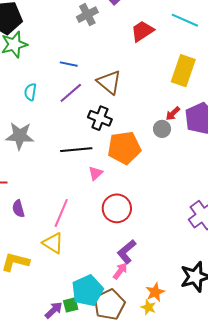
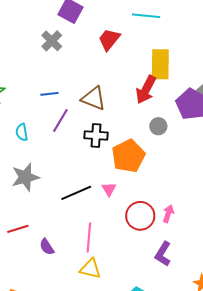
red arrow: (173, 114) -> (146, 90), moved, size x1.8
black line: (76, 150) -> (76, 193), moved
pink arrow: (120, 271) -> (168, 214), moved

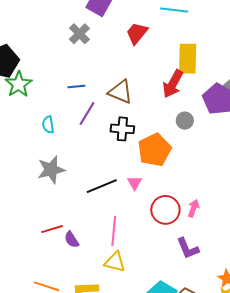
red line: (18, 229) -> (52, 229), moved
purple L-shape: (163, 254) -> (188, 248), turned -55

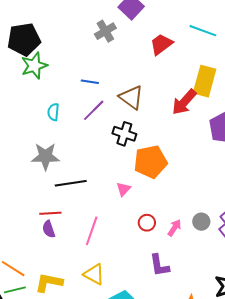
gray circle: (185, 121) -> (201, 222), moved
black line: (102, 186) -> (71, 183), moved
red circle: (165, 210) -> (147, 223), size x0.6
red line: (52, 229) -> (50, 213), moved
yellow triangle: (115, 262) -> (94, 274), moved

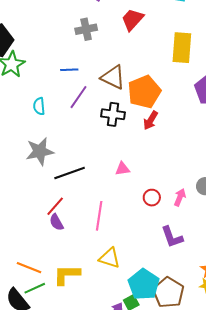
gray cross: (105, 31) -> (86, 29), moved, turned 30
red arrow: (184, 102) -> (151, 120), moved, size x0.7
orange pentagon: (150, 162) -> (144, 92), moved
pink triangle: (123, 189) -> (122, 169), turned 49
red line: (50, 213) -> (55, 206), turned -35

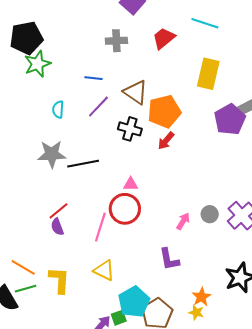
black line: (70, 173) -> (83, 164), moved
red circle: (152, 198) -> (125, 209), moved, size x1.8
yellow L-shape: (67, 275) -> (59, 280), turned 84

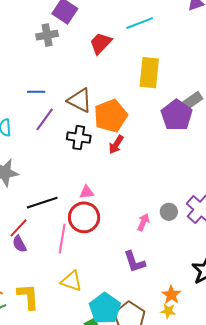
cyan line: (205, 23) -> (140, 23), turned -32
gray cross: (116, 41) -> (47, 35), moved
black line: (83, 164) -> (42, 203), moved

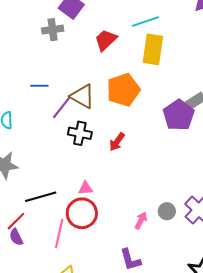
yellow rectangle: (149, 73) -> (153, 49), moved
orange pentagon: (111, 116) -> (123, 90), moved
purple line: (45, 119) -> (62, 108), moved

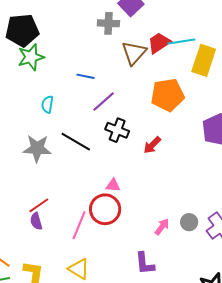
cyan line: (146, 21) -> (181, 41), moved
brown triangle: (82, 96) -> (134, 53), moved, turned 32
black line: (41, 197) -> (76, 142), moved, turned 36

